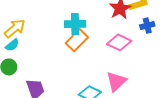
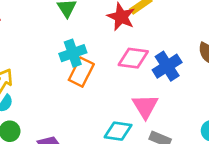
blue cross: (147, 26) -> (167, 66), moved, size x1.5

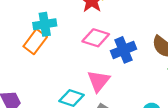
orange rectangle: (81, 72) -> (35, 42), moved

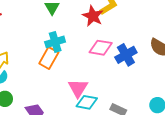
pink triangle: (99, 81) -> (78, 88), moved

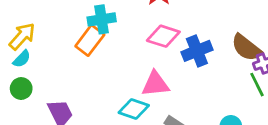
pink triangle: (78, 88) -> (155, 84), moved, turned 45

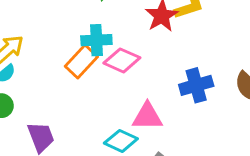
pink diamond: (163, 36) -> (122, 60), moved

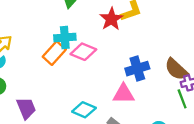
pink triangle: (147, 116) -> (124, 94), moved

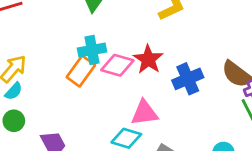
red star: (111, 19) -> (148, 59), moved
pink triangle: (124, 94) -> (144, 113), moved

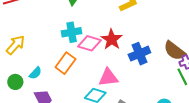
orange rectangle: (81, 71) -> (65, 63), moved
cyan semicircle: (14, 91) -> (35, 73), moved

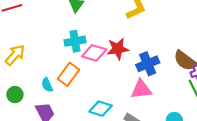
red star: (112, 39) -> (118, 49), turned 30
cyan semicircle: (35, 73) -> (47, 85), moved, turned 112
pink triangle: (108, 77) -> (141, 89), moved

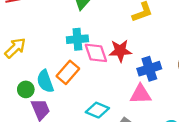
pink diamond: (94, 53) -> (96, 53), turned 50
cyan semicircle: (47, 85) -> (45, 81), size x1.5
green circle: (15, 95) -> (26, 89), moved

